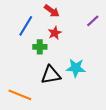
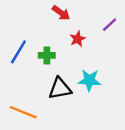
blue line: (26, 26) -> (18, 52), moved
red star: (55, 33) -> (78, 39), moved

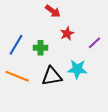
purple line: (110, 25) -> (95, 43), moved
orange line: (23, 112) -> (17, 76), moved

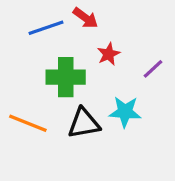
blue line: (16, 45) -> (46, 28), moved, turned 40
green cross: (41, 48) -> (66, 77), size x1.6

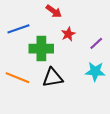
blue line: (46, 28) -> (18, 29), moved
cyan star: (125, 112) -> (95, 71), moved

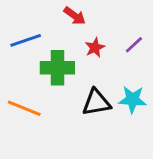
purple line: (96, 43) -> (134, 45), moved
black triangle: (53, 78) -> (96, 102), moved

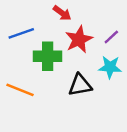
red star: (95, 48) -> (79, 39), size x1.6
cyan star: (132, 100) -> (110, 67), moved

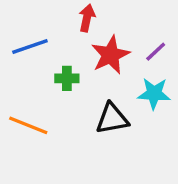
red arrow: (62, 13) -> (87, 18), turned -114
green cross: (48, 56) -> (67, 78), size x0.6

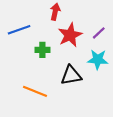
orange line: (28, 125) -> (35, 91), moved

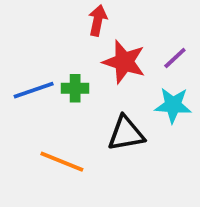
blue line: (19, 30) -> (34, 90), moved
red star: (70, 35) -> (124, 62), turned -30

